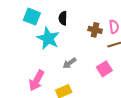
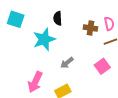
cyan square: (32, 17) -> (16, 19), moved
cyan star: (48, 38) -> (44, 39), turned 30

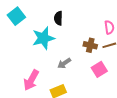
cyan square: (16, 19) -> (16, 16), turned 30
brown cross: (90, 28) -> (90, 45), moved

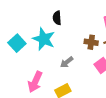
cyan square: (16, 16) -> (17, 43), moved
cyan star: (43, 38) -> (44, 39), turned -30

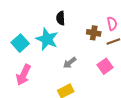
brown cross: (91, 42) -> (94, 33), moved
pink arrow: (35, 82) -> (23, 75), moved

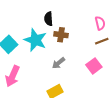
brown cross: (94, 33) -> (61, 35), moved

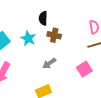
cyan star: (35, 40) -> (28, 38), size x0.7

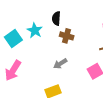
cyan star: (28, 38) -> (35, 30), moved

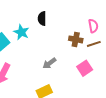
brown cross: (67, 36) -> (76, 39), moved

